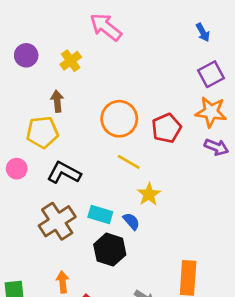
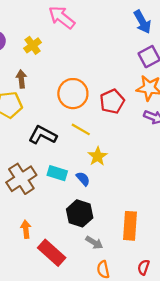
blue arrow: (203, 32) -> (142, 22), size x1.5
black L-shape: (64, 173) -> (43, 135), moved
black hexagon: (110, 250) -> (80, 213), moved

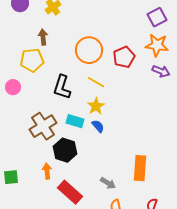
black L-shape: (43, 135) -> (62, 87), turned -100
yellow star: (98, 156) -> (96, 106), moved
black hexagon: (80, 213) -> (65, 150), moved

